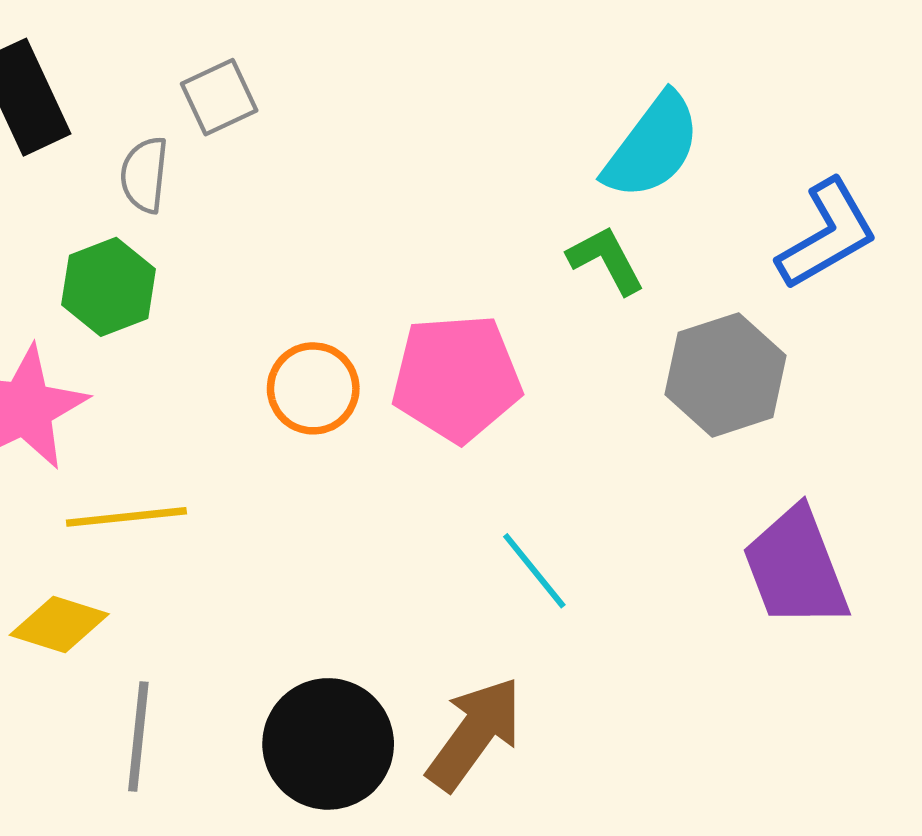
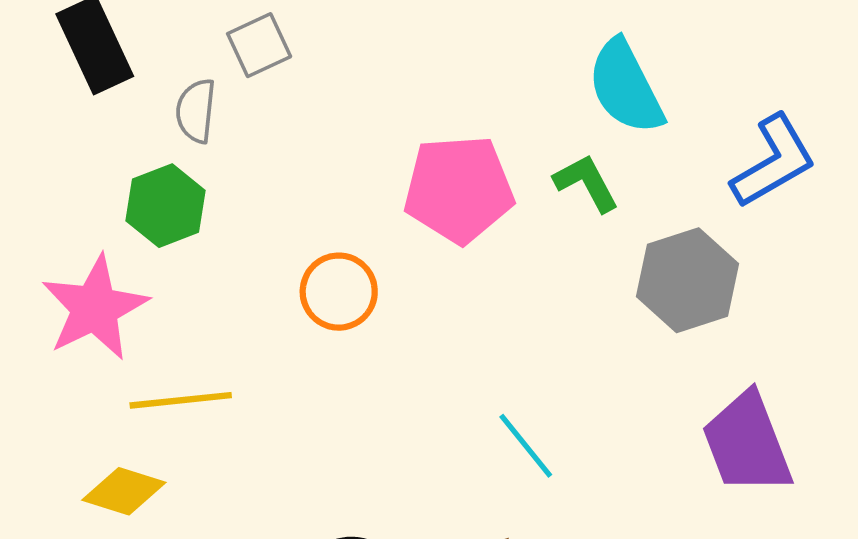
cyan semicircle: (652, 146) -> (626, 87), turned 116
pink pentagon: (457, 378) -> (459, 189), moved

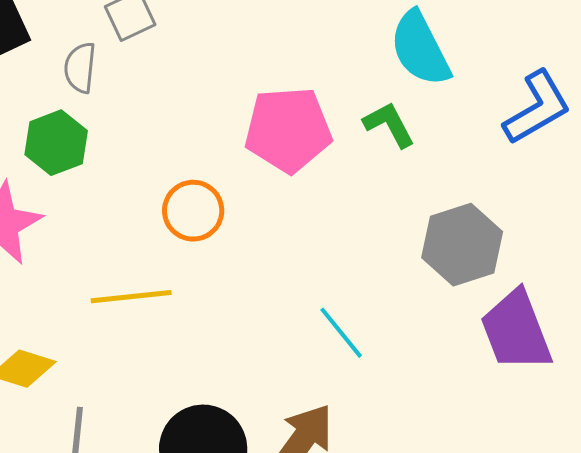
gray hexagon: (688, 280) -> (462, 245), moved
yellow line: (181, 400) -> (131, 297), moved

